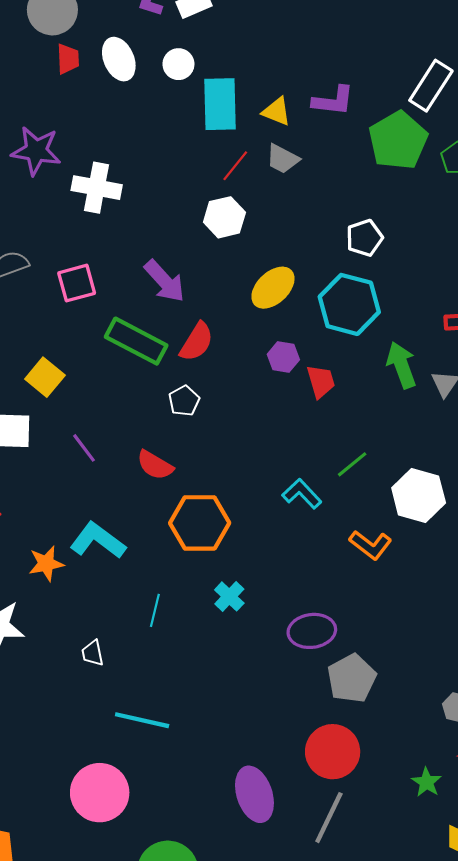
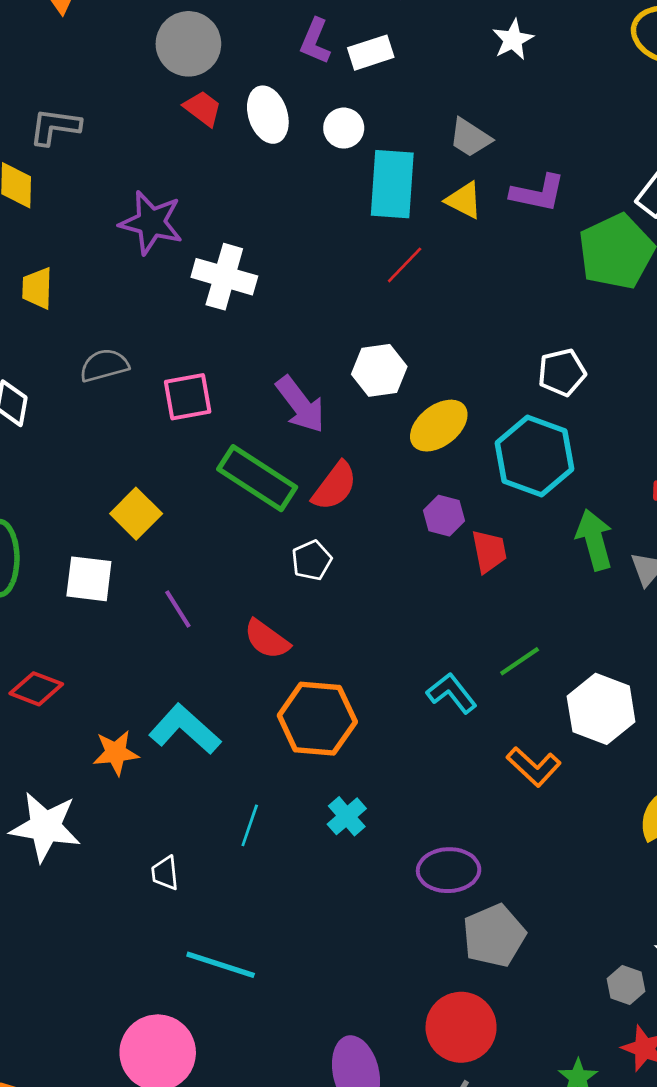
red trapezoid: (68, 59) -> (203, 108), turned -56
gray trapezoid: (283, 159) -> (470, 138), moved
white hexagon: (224, 217) -> (379, 370), moved

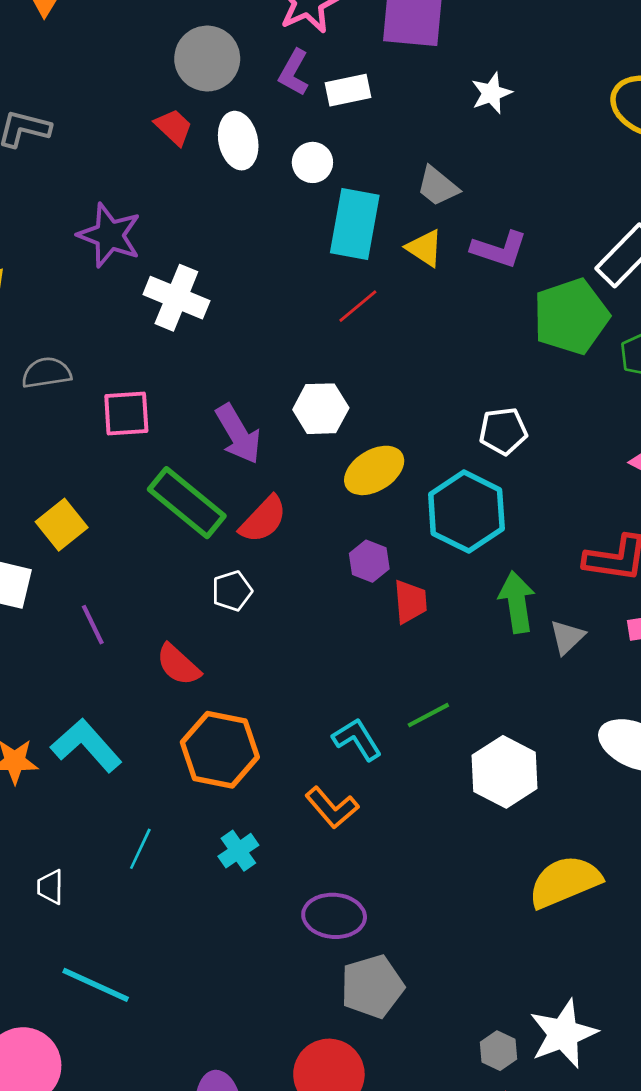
gray circle: (188, 44) -> (207, 59), moved
orange L-shape: (534, 767) -> (332, 808), moved

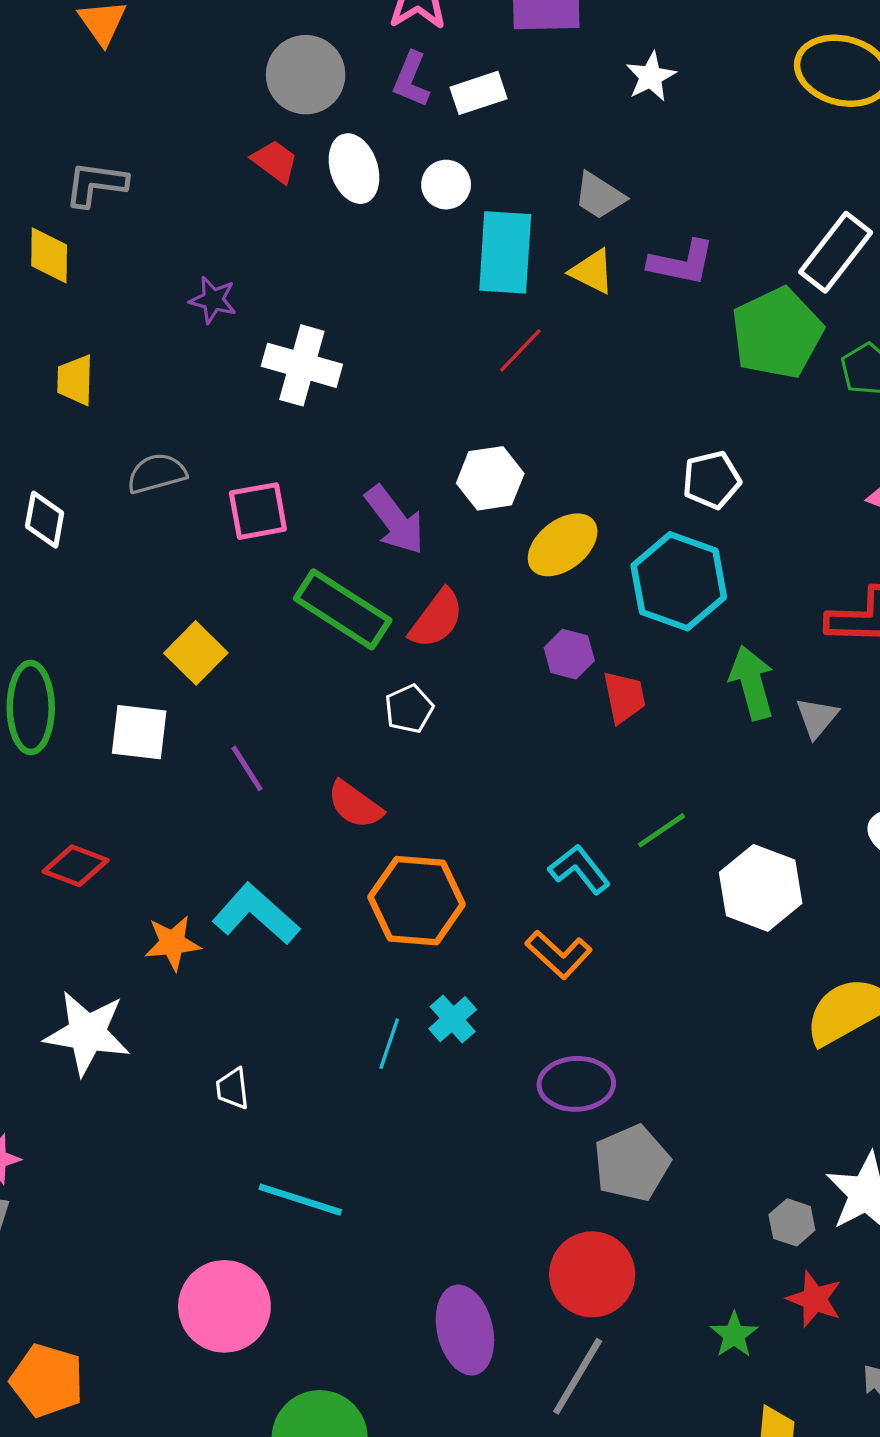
purple star: (109, 235) -> (213, 300), size x0.6
cyan line: (140, 849) -> (389, 1044), moved

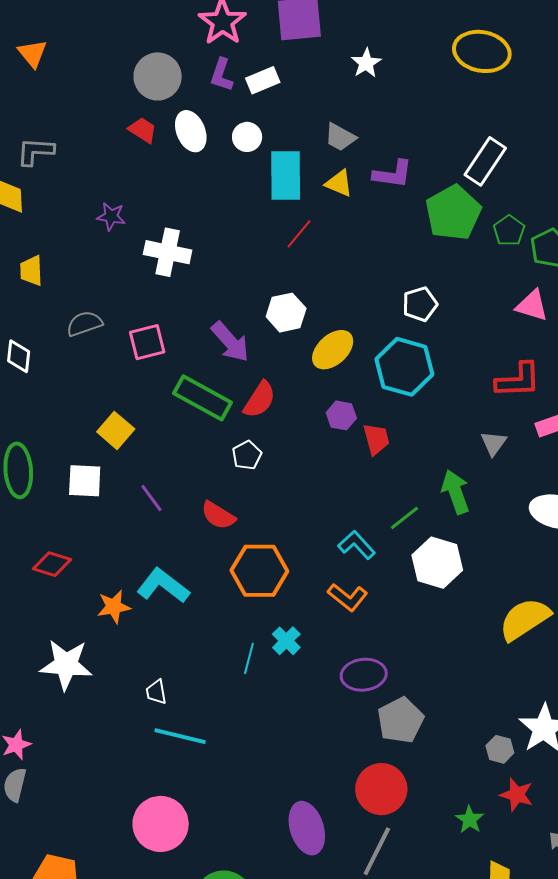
green arrow: (752, 683) -> (455, 492), moved
white hexagon: (761, 888) -> (437, 563), moved
cyan line: (300, 1200) -> (180, 736), moved

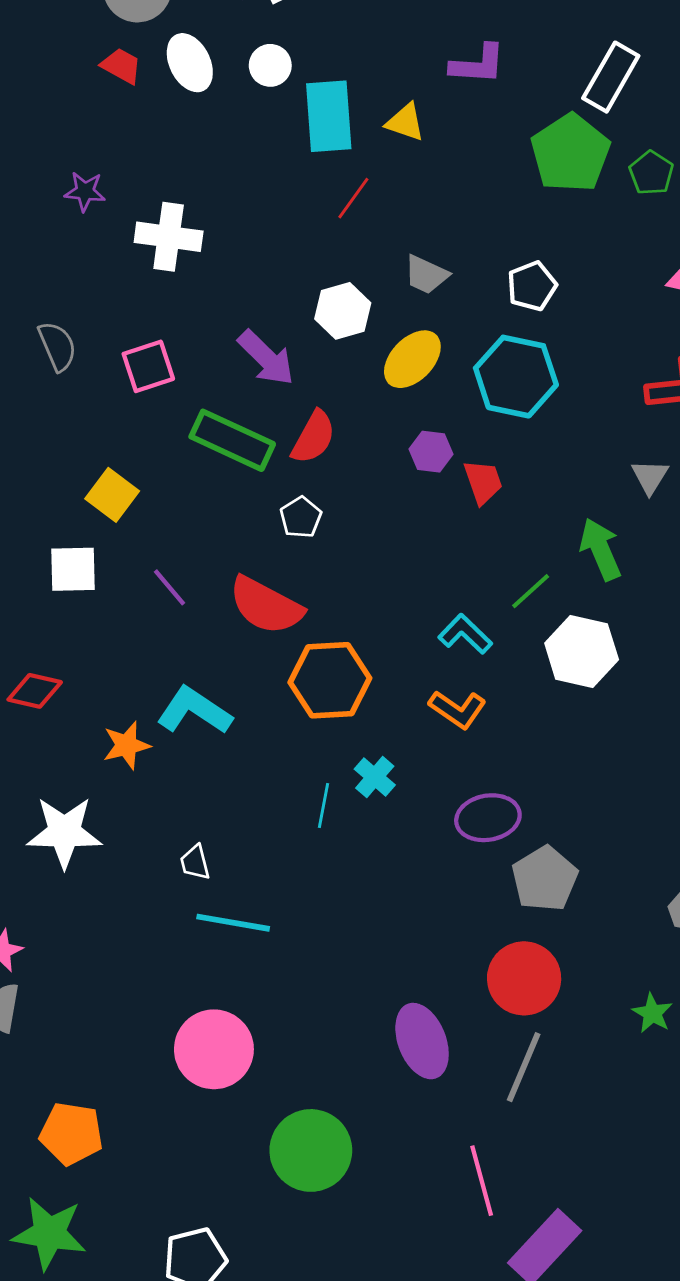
gray trapezoid: (340, 137) -> (426, 275), moved
purple L-shape: (393, 174) -> (478, 64), moved
gray semicircle: (84, 324) -> (57, 346), turned 90
red semicircle: (218, 515) -> (266, 606), size x1.5

